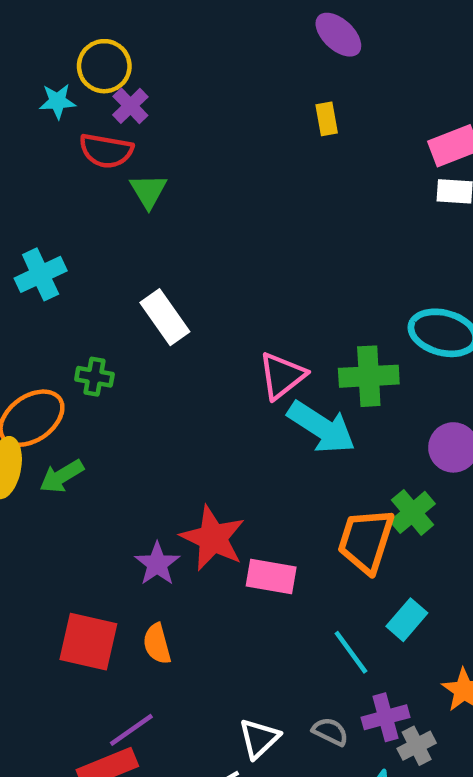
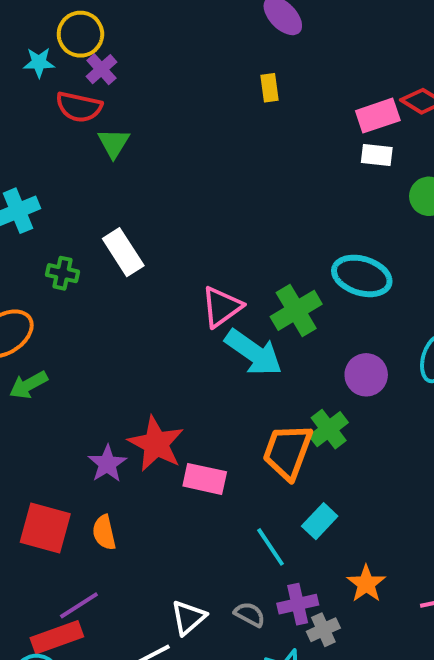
green cross: (369, 376) -> (296, 310), turned -30
green cross: (94, 377) -> (63, 273), moved

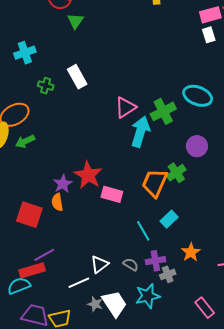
white rectangle: (377, 155) -> (209, 35), turned 63
cyan arrow: (254, 353) -> (140, 132), turned -112
orange semicircle: (104, 532) -> (57, 202), moved

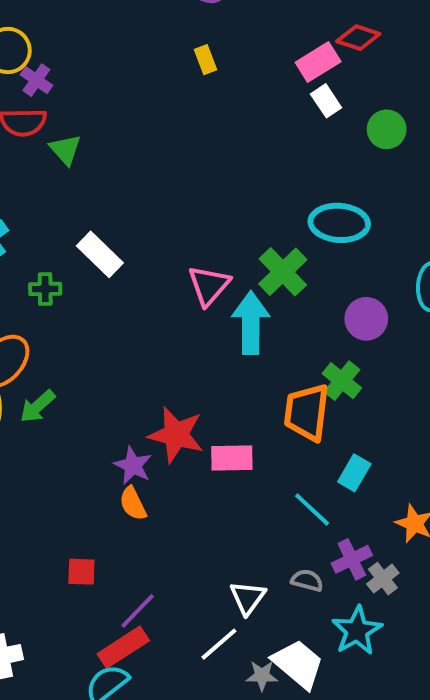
red square: (29, 215) -> (81, 572), moved, size x0.6

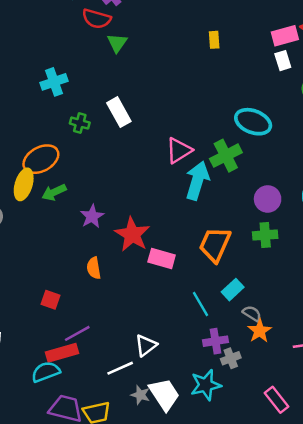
yellow rectangle: (206, 60) -> (214, 40), moved
cyan ellipse: (339, 223) -> (253, 122), moved
green cross: (342, 381) -> (265, 235), moved, turned 30
purple star: (133, 465) -> (92, 216), moved
gray semicircle: (307, 580) -> (252, 313), moved

